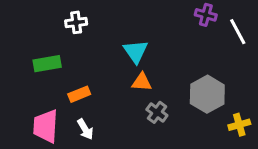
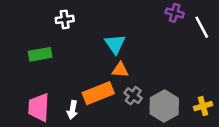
orange rectangle: (79, 94) -> (98, 93), moved, size x1.6
gray hexagon: (207, 94) -> (164, 106), moved
white arrow: (85, 129) -> (72, 110), turned 42

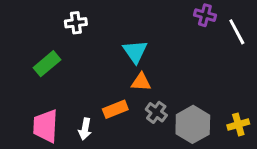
green rectangle: (40, 54) -> (47, 64), turned -30
orange rectangle: (98, 93) -> (115, 109), size x0.7

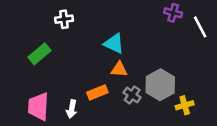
cyan triangle: (135, 52) -> (114, 44), turned -30
gray hexagon: (193, 124) -> (160, 85), moved
yellow cross: (238, 124) -> (185, 105), moved

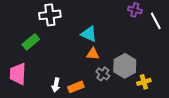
white cross: (64, 19) -> (50, 15), size x1.5
orange rectangle: (97, 92) -> (76, 87), moved
pink trapezoid: (38, 107) -> (18, 74), moved

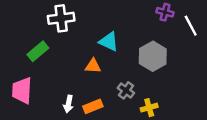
orange triangle: (93, 54) -> (93, 66), moved
gray hexagon: (125, 66) -> (153, 56), moved
yellow cross: (144, 82) -> (149, 108), moved

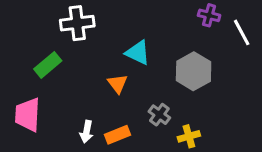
orange triangle: (93, 66) -> (118, 84), turned 49

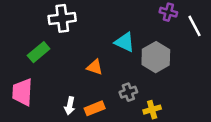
cyan triangle: (138, 53) -> (125, 42), moved
orange triangle: (118, 84) -> (95, 67), turned -35
gray cross: (159, 115) -> (128, 92), turned 35

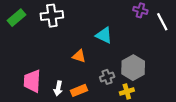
green rectangle: (39, 52) -> (17, 18), moved
gray hexagon: (156, 57) -> (133, 68), moved
pink trapezoid: (22, 92) -> (32, 81), moved

